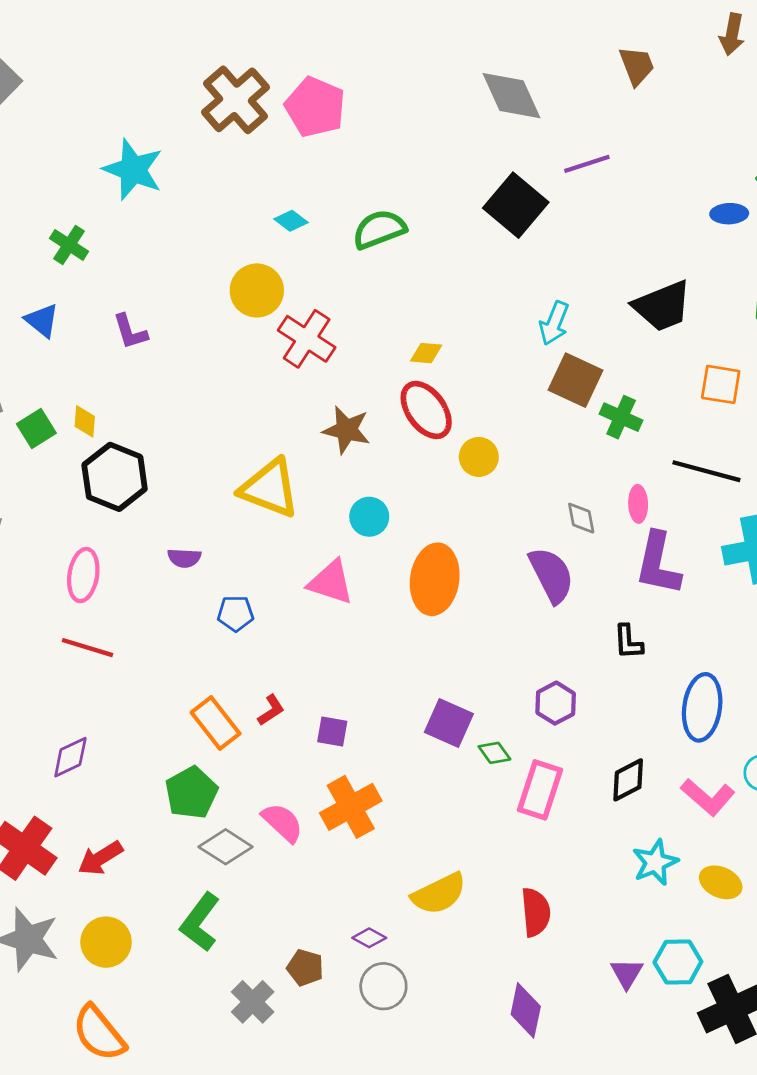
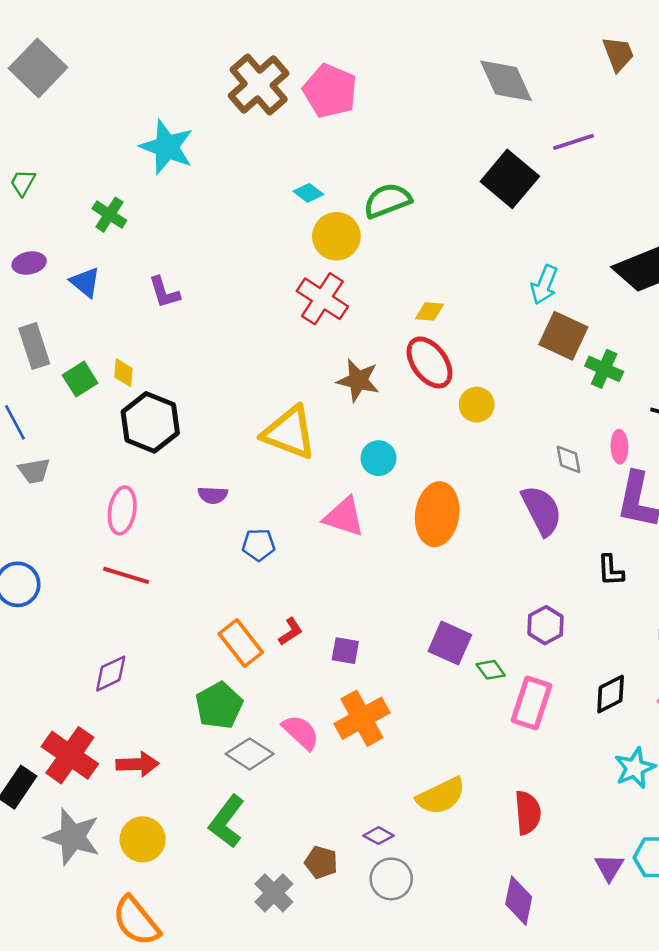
yellow circle: (257, 290) -> (336, 236), moved
red arrow: (100, 858) -> (137, 764), turned -150

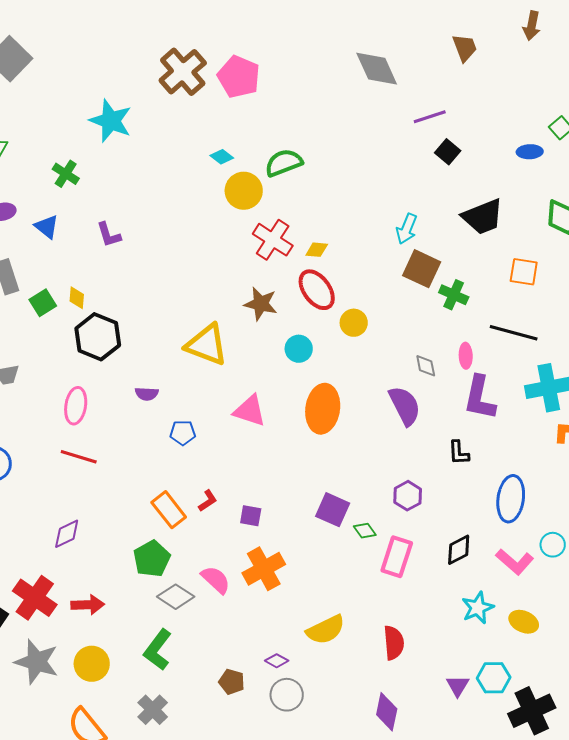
black square: (510, 179) -> (448, 152), moved, size x0.6
red cross: (322, 299) -> (273, 240), moved
cyan circle: (378, 458) -> (299, 349), moved
gray cross: (274, 893) -> (153, 710), moved

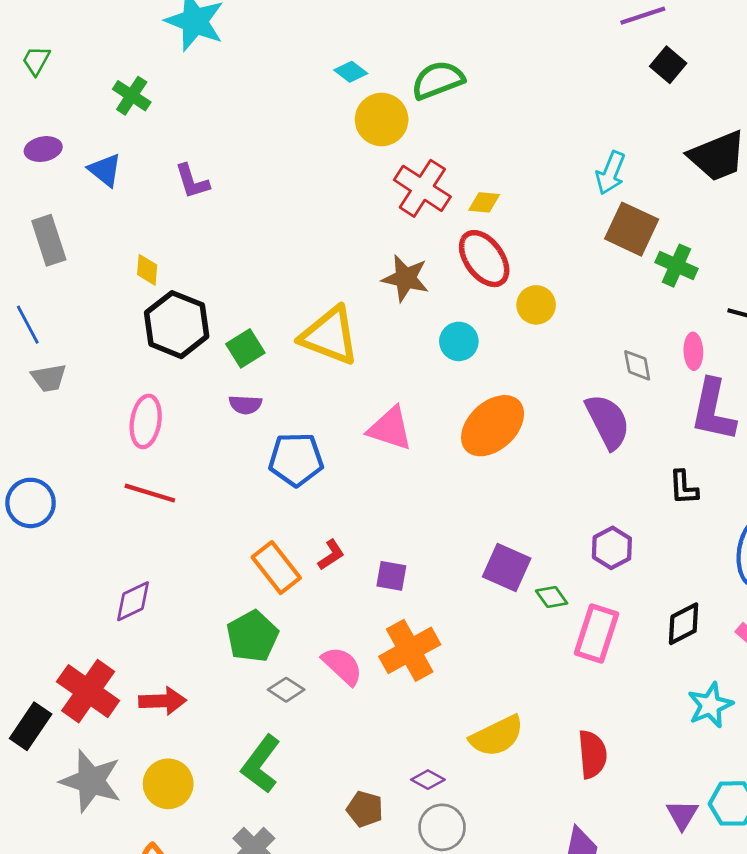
green square: (43, 303) -> (245, 348), moved
orange ellipse: (323, 409) -> (493, 426), turned 39
blue pentagon: (183, 433) -> (296, 459), size x1.5
gray diamond: (176, 597) -> (286, 690), size x0.7

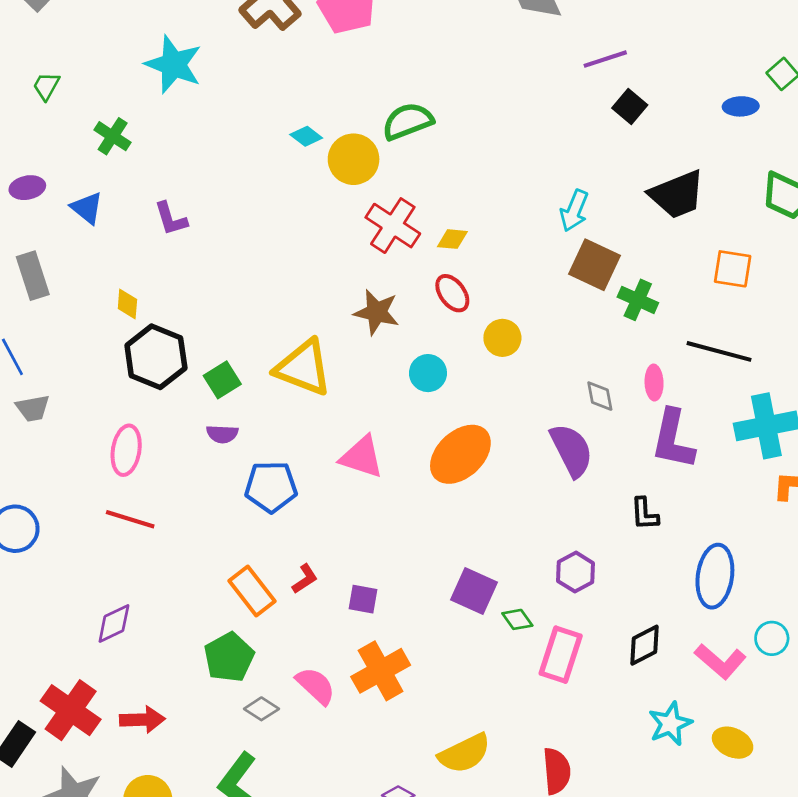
green trapezoid: (36, 61) -> (46, 86), moved
cyan diamond: (351, 72) -> (306, 136), moved
red ellipse: (484, 259) -> (452, 293), size x0.7

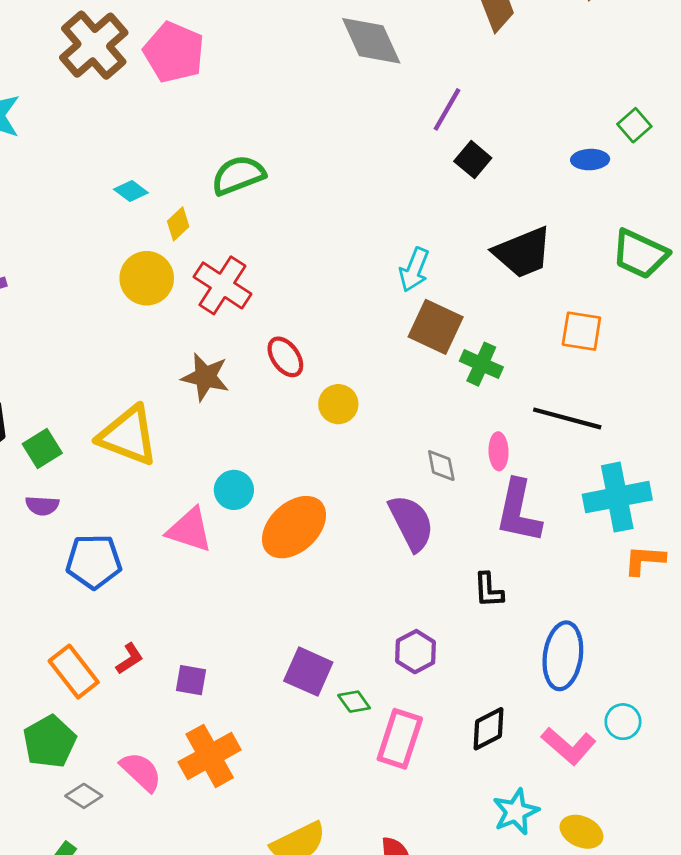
purple line: (605, 59) -> (447, 109), turned -42
yellow circle: (354, 159) -> (147, 278), moved
yellow diamond: (452, 239) -> (178, 224), moved, turned -48
cyan circle: (428, 373) -> (234, 490), moved

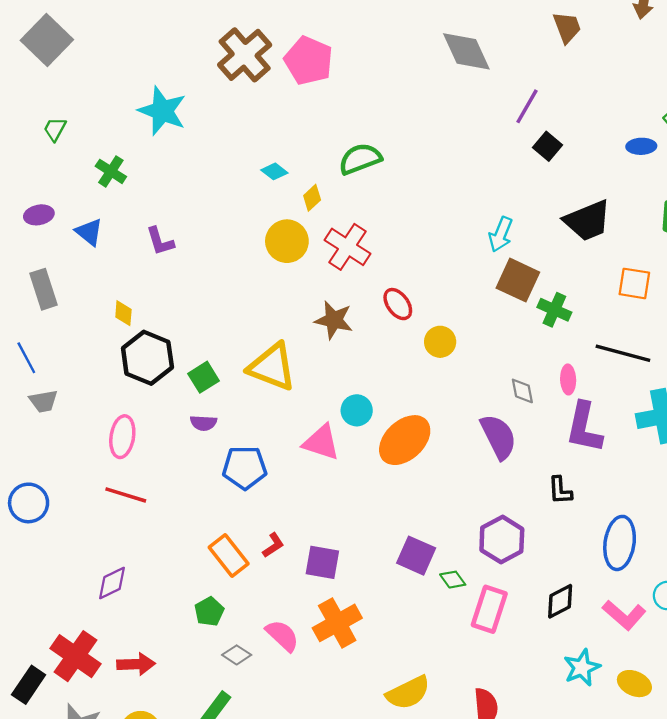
purple hexagon: (416, 652) -> (502, 540), size x1.4
purple square: (191, 680) -> (322, 562), size x1.4
green pentagon: (49, 742) -> (209, 612), size x0.7

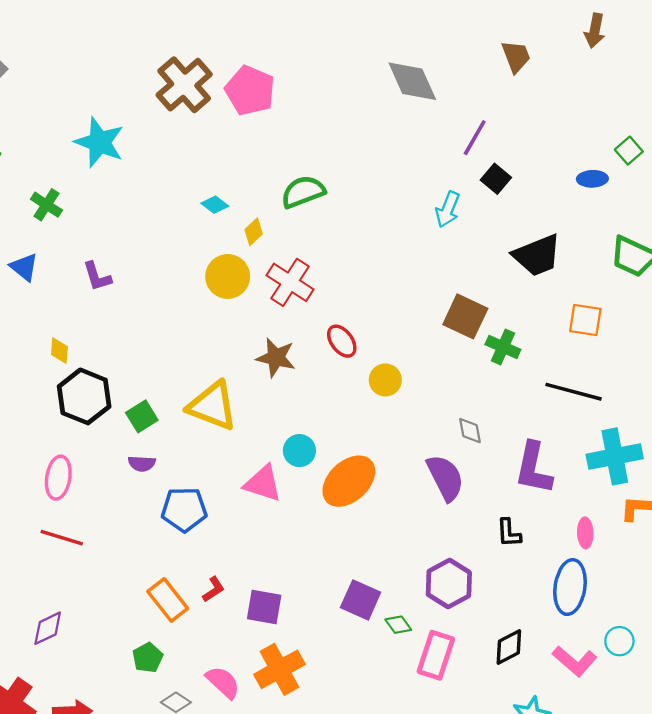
cyan arrow: (501, 234) -> (448, 209), moved
pink ellipse: (568, 379) -> (585, 533), moved

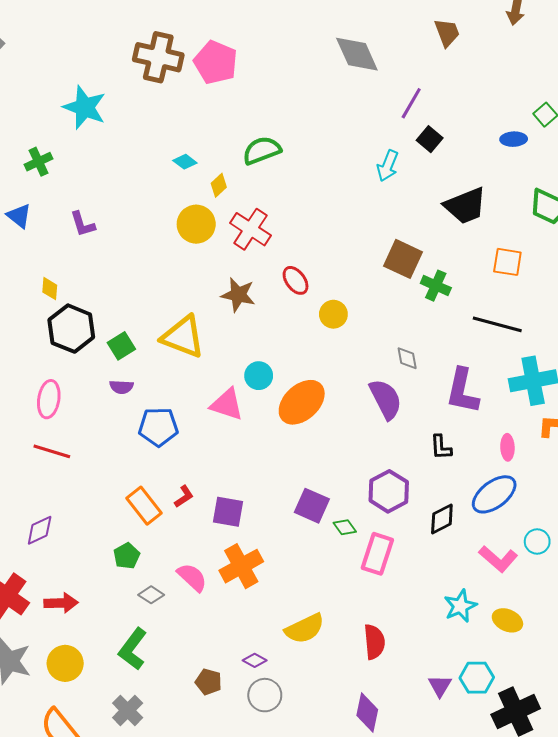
brown cross: (184, 85) -> (158, 57), turned -36
green cross: (46, 205) -> (39, 162), turned 32
blue ellipse: (570, 587) -> (494, 494), turned 45
black diamond: (509, 647) -> (442, 519), moved

